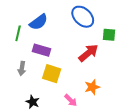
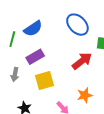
purple rectangle: (41, 50) -> (35, 57), turned -48
yellow square: (52, 74) -> (45, 80), turned -36

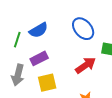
gray arrow: (15, 74) -> (18, 75), size x1.5

